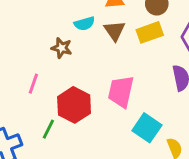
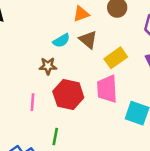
yellow rectangle: (150, 32) -> (116, 58), moved
red hexagon: (74, 105) -> (68, 94), moved

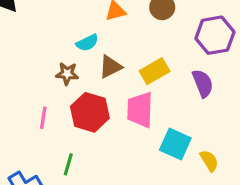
brown triangle: (88, 40) -> (110, 67), moved, turned 48

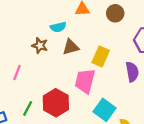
yellow rectangle: (155, 71) -> (101, 56), turned -48
red hexagon: (90, 112) -> (56, 103), moved

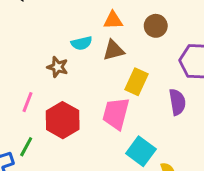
brown triangle: (71, 47) -> (114, 50), moved
red hexagon: (56, 103) -> (63, 120), moved
green line: (28, 108) -> (26, 147), moved

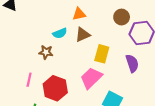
brown circle: (156, 26) -> (122, 17), moved
pink trapezoid: (116, 114) -> (91, 78), turned 40

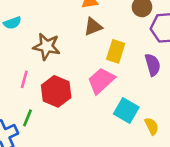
cyan semicircle: (60, 33) -> (12, 23), moved
brown star: (46, 52) -> (47, 46), size x1.5

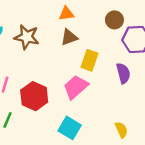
brown star: (47, 46) -> (27, 37), moved
cyan square: (126, 110) -> (70, 128), moved

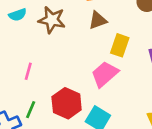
red hexagon: (34, 96) -> (67, 103), moved

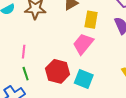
green line: (31, 110) -> (26, 74), moved, turned -32

